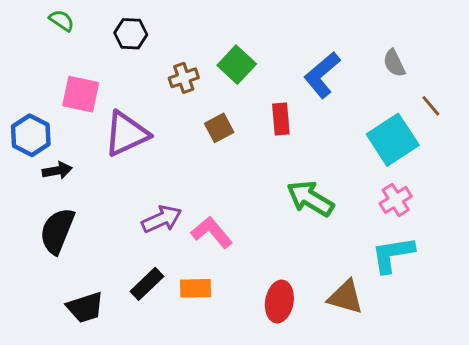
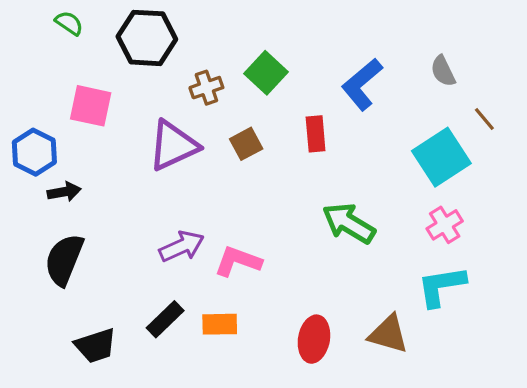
black hexagon: (131, 34) -> (147, 38), size x1.6
purple triangle: (126, 134) -> (173, 145), moved
pink L-shape: (212, 232) -> (238, 261), turned -30

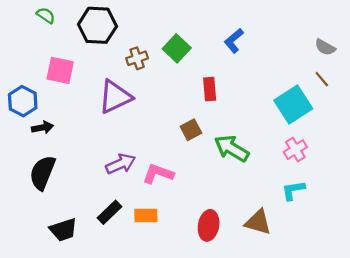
gray semicircle: (443, 71) -> (325, 47), moved, turned -35
blue L-shape: (362, 84) -> (234, 41), moved, size x0.7
brown square: (246, 144) -> (191, 130), moved
cyan L-shape: (441, 286) -> (293, 190), size x0.7

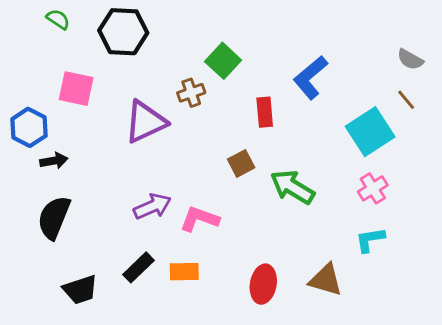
blue L-shape: (234, 41) -> (310, 77), moved, size x1.4
brown cross: (137, 58) -> (191, 93), moved

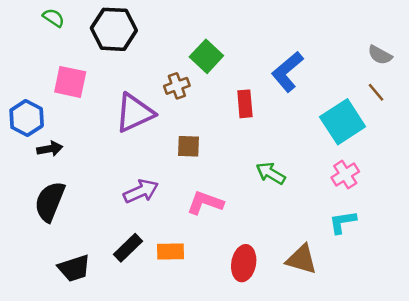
brown square: (241, 163) -> (188, 146), moved, turned 30
green arrow: (292, 187) -> (271, 173), size x0.7
pink L-shape: (200, 219) -> (205, 203), moved

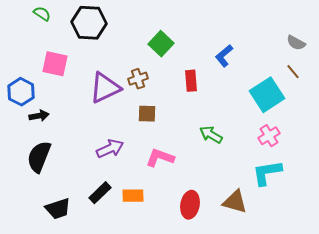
blue L-shape: (287, 72) -> (224, 56), size x0.7
brown cross: (177, 86) -> (138, 79), moved
cyan L-shape: (343, 222) -> (267, 173), size x1.4

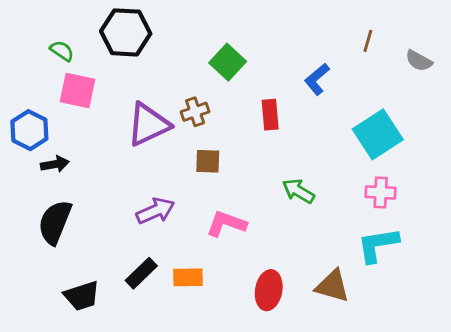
green semicircle: (42, 14) -> (62, 51), moved
brown line: (293, 72) -> (368, 41), moved, turned 56
pink cross: (269, 136) -> (381, 192), turned 35

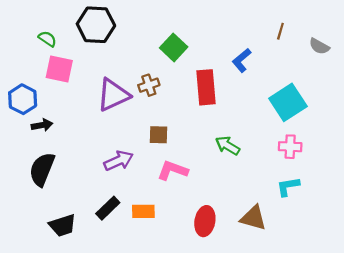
red rectangle: (270, 115) -> (206, 87), size x1.5
brown square: (208, 161) -> (159, 135), moved
cyan L-shape: (378, 245) -> (288, 187), size x0.7

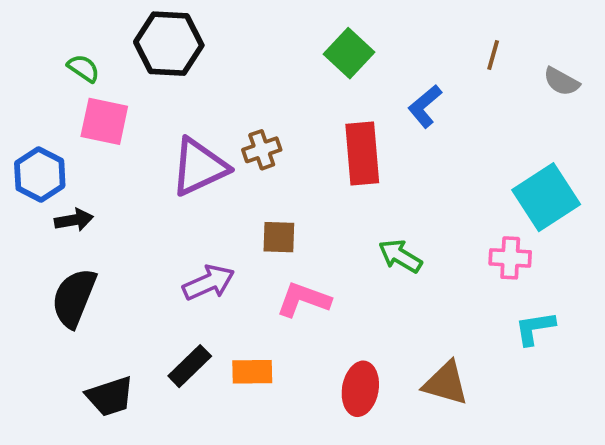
green square: (174, 47) -> (349, 53), moved
cyan square: (288, 102) -> (546, 197), moved
cyan L-shape: (288, 187) -> (535, 328), moved

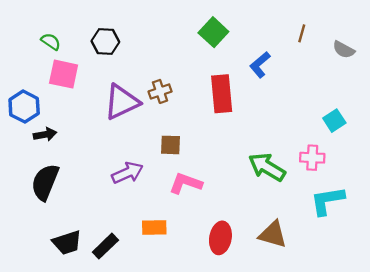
black hexagon: (169, 44) -> (105, 42), moved, size x0.7
cyan square: (546, 197) -> (334, 121), size x0.6
green arrow: (400, 256) -> (267, 167), moved, size x1.4
cyan L-shape: (535, 328) -> (327, 201), size x1.4
black rectangle: (190, 366) -> (105, 246), moved

